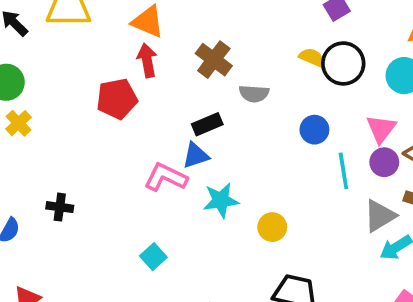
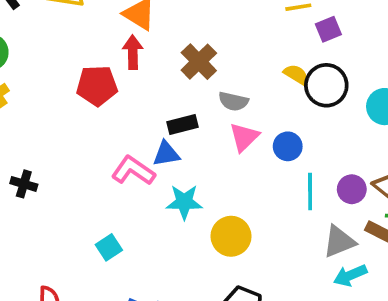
pink triangle: (381, 129) -> (244, 137), moved
yellow circle: (272, 227) -> (231, 236), size x1.4

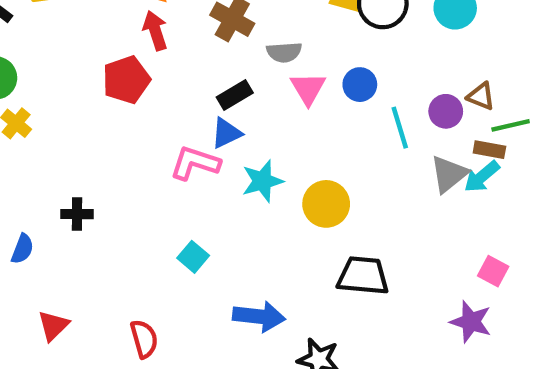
cyan arrow: (350, 275) -> (482, 177), moved

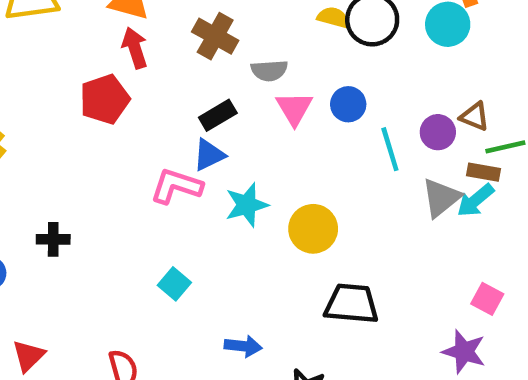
blue arrow: (259, 316) -> (243, 346), size x0.7

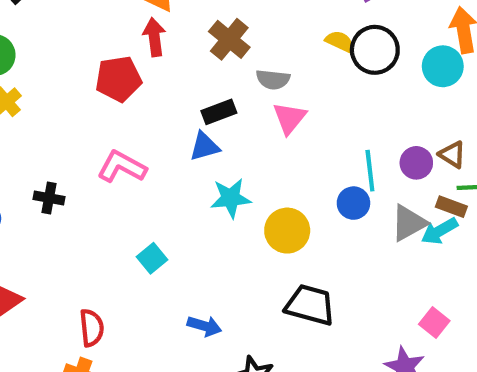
blue circle: (348, 104) -> (353, 203), moved
pink L-shape: (176, 186) -> (122, 167), moved

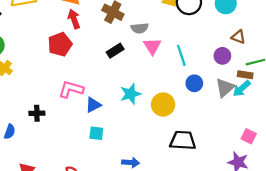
blue triangle: (204, 146) -> (93, 105), moved
brown triangle: (452, 154) -> (238, 37), moved
cyan line: (370, 171) -> (181, 55), moved
cyan square: (152, 258) -> (96, 133), turned -32

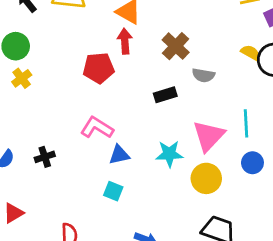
pink triangle: (152, 46) -> (209, 136), moved, size x1.4
black cross: (37, 113) -> (45, 157), moved, turned -32

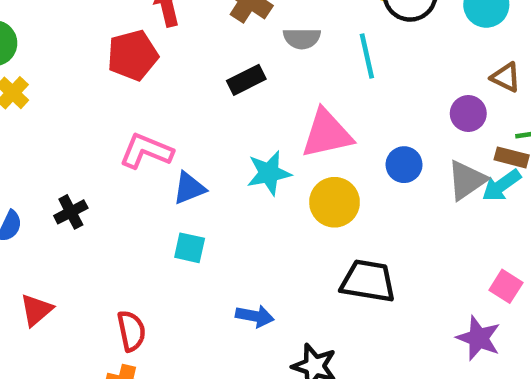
cyan line: (246, 123) -> (367, 56), moved
pink triangle: (209, 136) -> (327, 134), turned 44

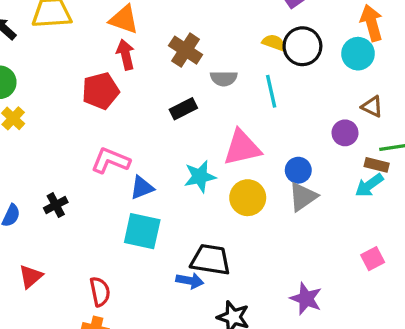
gray triangle: (467, 180) -> (303, 197), moved
cyan square: (190, 248) -> (142, 231), size x1.6
black trapezoid: (368, 281) -> (210, 260), moved
pink square: (506, 286) -> (373, 259), turned 30
purple star: (478, 338) -> (306, 299), moved

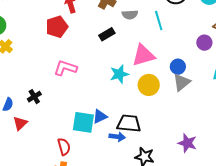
blue triangle: (142, 188) -> (100, 117), moved
cyan square: (142, 231) -> (83, 122), moved
red triangle: (31, 276) -> (20, 123), moved

